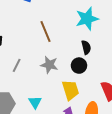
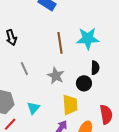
cyan star: (87, 19) -> (88, 38), moved
gray line: (17, 65) -> (24, 69), turned -64

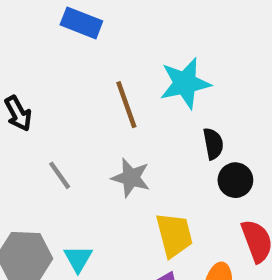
black circle: (84, 83) -> (235, 180), moved
cyan triangle: (33, 108) -> (78, 259), moved

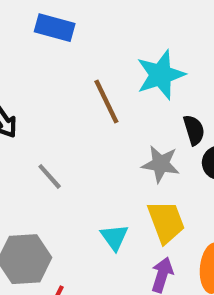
gray star: (131, 178) -> (161, 164), moved
cyan triangle: (78, 259) -> (114, 237), moved

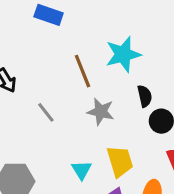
gray star: (161, 164) -> (101, 112), moved
gray line: (50, 176) -> (46, 112), moved

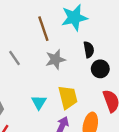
gray star: (101, 112) -> (55, 59), turned -30

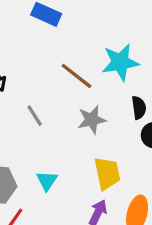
brown line: (43, 29) -> (76, 76), turned -35
cyan triangle: (39, 102) -> (47, 181), moved

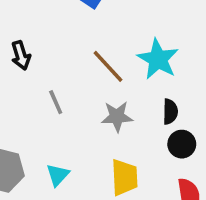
cyan star: (120, 62) -> (158, 59), turned 30

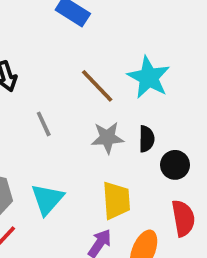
black semicircle: (170, 112) -> (147, 139), moved
cyan triangle: (58, 175) -> (47, 199), size x1.4

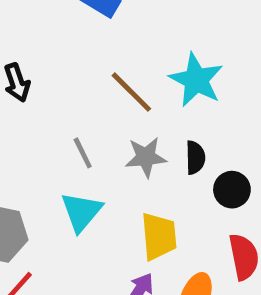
gray line: (44, 124) -> (83, 153), moved
cyan triangle: (47, 199) -> (81, 212), moved

